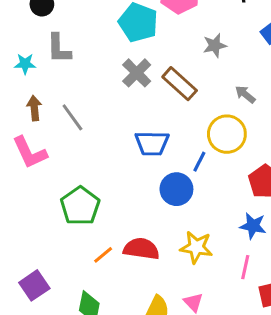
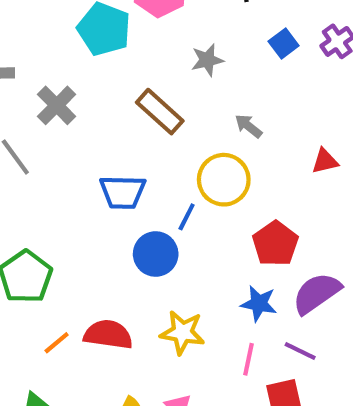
gray cross: (137, 73) -> (57, 105), moved

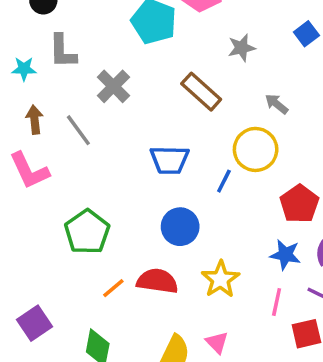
blue circle: (156, 254) -> (180, 227), moved
yellow star: (182, 332) -> (220, 279), turned 30

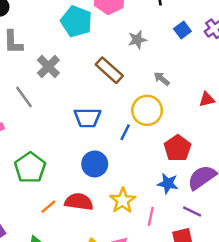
pink line: (277, 302) -> (151, 216), moved

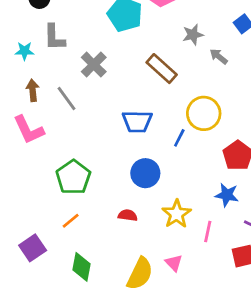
gray arrow: (162, 79) -> (219, 56), moved
red semicircle: (79, 202) -> (128, 215), size x0.6
orange line: (48, 207) -> (71, 221), moved

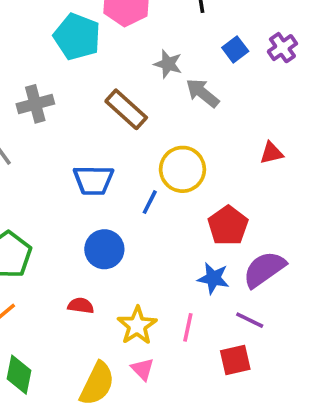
gray star: (193, 35) -> (168, 64), turned 30
gray arrow: (219, 56) -> (202, 93), size x1.4
gray cross: (94, 65) -> (35, 104), turned 30
yellow star: (177, 214) -> (137, 326), moved

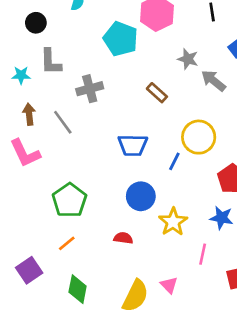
brown rectangle: (126, 109) -> (157, 93), size x0.7
yellow star: (137, 326) -> (173, 222), moved

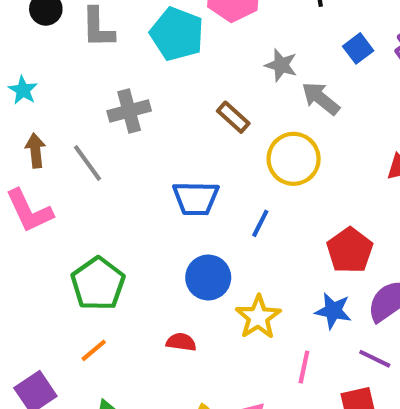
gray L-shape: (51, 62) -> (98, 28), moved
cyan star: (21, 75) -> (23, 90), turned 30
yellow circle: (199, 137) -> (294, 159), moved

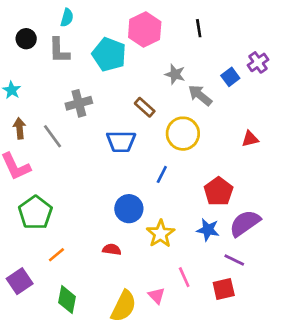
blue square: (358, 48) -> (230, 77), moved
blue trapezoid: (196, 198) -> (121, 141), moved
green pentagon: (98, 284) -> (35, 213), moved
pink line: (304, 367) -> (184, 277), moved, turned -36

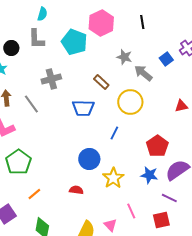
black circle: (26, 39) -> (11, 48), moved

